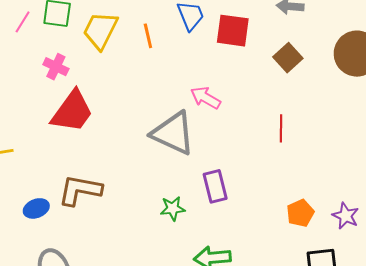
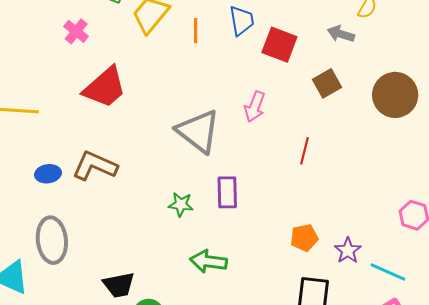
pink cross: (56, 67) -> (76, 31), moved
pink arrow: (206, 98) -> (255, 107), moved, turned -112

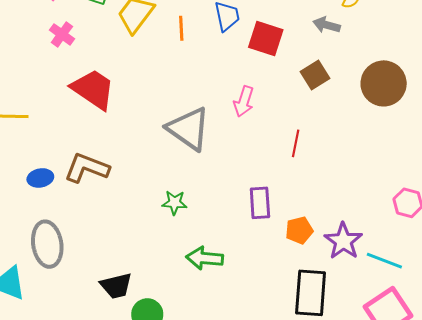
red trapezoid: (105, 87) -> (93, 89), turned -102
purple rectangle: (227, 192) -> (260, 203), moved
purple star: (348, 251) -> (343, 241), size x1.4

